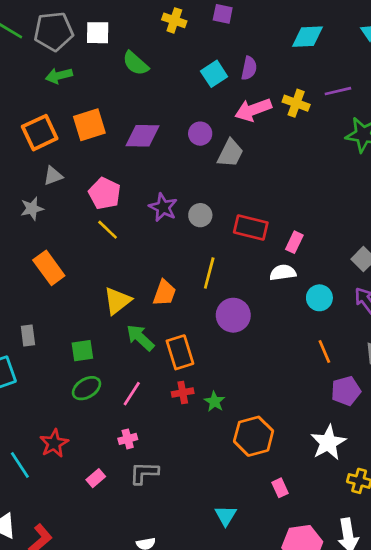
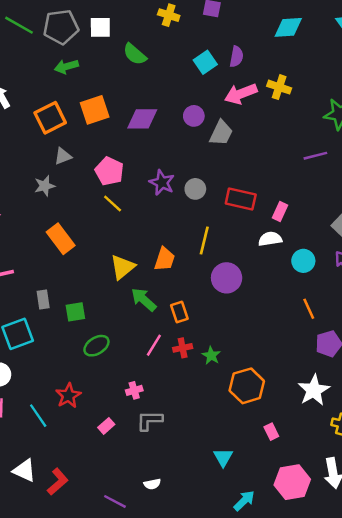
purple line: (338, 91) -> (315, 156), moved
green square: (82, 351) -> (75, 312), moved
orange rectangle: (180, 352) -> (179, 312), size x0.7
pink line: (132, 394) -> (154, 345), moved

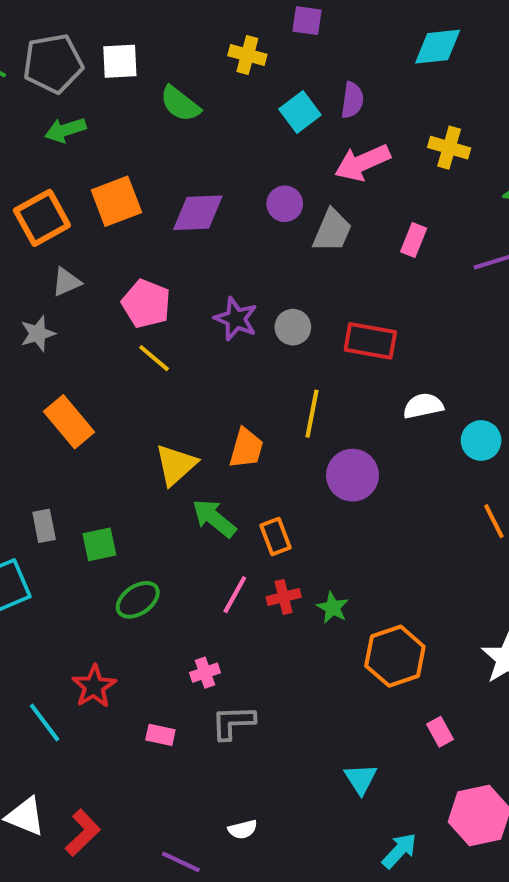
yellow cross: (169, 15) -> (247, 55), moved
yellow cross: (279, 87) -> (449, 148), moved
pink rectangle: (280, 212) -> (414, 240), moved
pink rectangle: (106, 426) -> (160, 735), turned 56

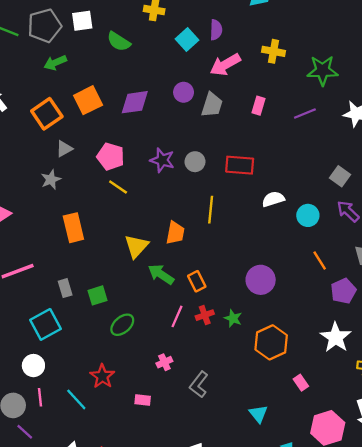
orange rectangle: (69, 422) -> (73, 228), turned 32
purple circle: (352, 475) -> (261, 280), moved
gray L-shape: (233, 722) -> (199, 384), moved, turned -45

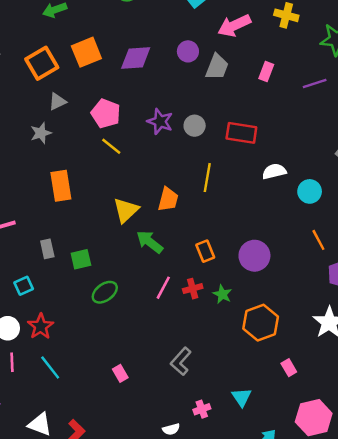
orange rectangle: (197, 281) -> (205, 251), moved
cyan square: (45, 324) -> (24, 286), size x0.6
pink cross: (164, 362) -> (202, 409), moved
red star: (102, 376) -> (41, 326), moved
pink rectangle: (143, 400) -> (120, 373), turned 49

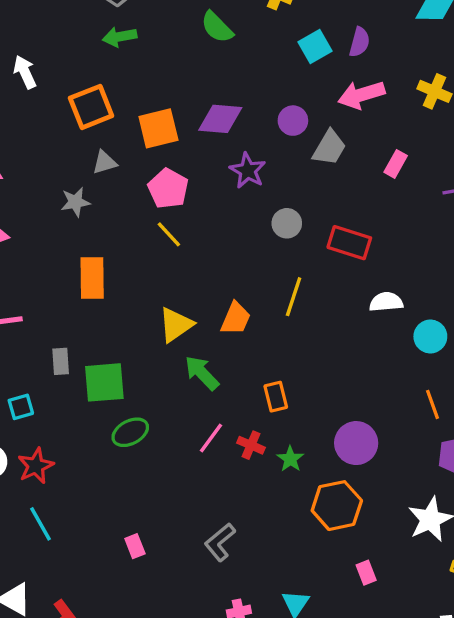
orange square: (86, 52) -> (158, 128), moved
purple star: (160, 121) -> (248, 171), moved
purple circle: (254, 256) -> (356, 443), moved
green square: (81, 259) -> (104, 382), size x1.5
red cross: (193, 289) -> (251, 445), turned 30

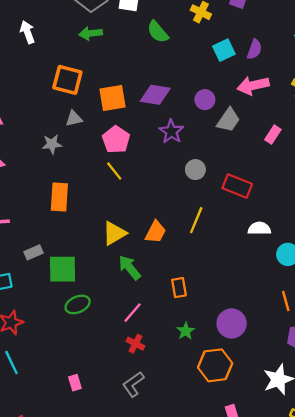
white arrow: (25, 72) -> (27, 32), moved
orange square: (91, 107) -> (67, 80), turned 32
gray rectangle: (61, 361) -> (34, 252), turned 66
red cross: (251, 445) -> (135, 344), moved

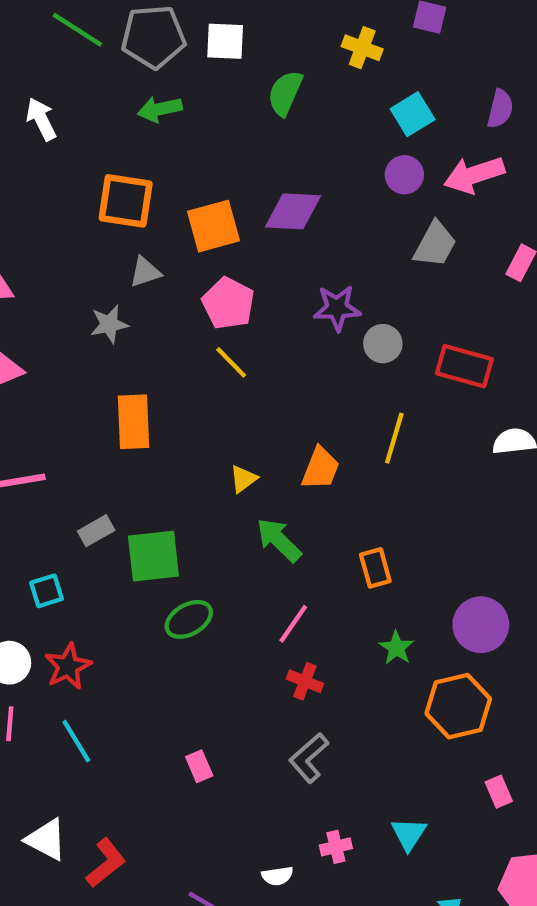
green semicircle: (158, 32) -> (285, 93), turned 70
purple semicircle: (254, 49) -> (500, 109), moved
purple circle: (205, 100) -> (404, 175), moved
purple star: (171, 131) -> (337, 308), moved, turned -30
yellow triangle: (114, 233) -> (243, 479), size x0.6

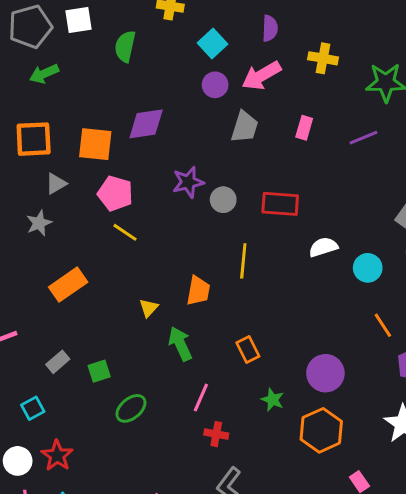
orange square: (214, 226) -> (95, 144), turned 33
orange rectangle: (134, 422) -> (68, 285), turned 69
green arrow: (279, 540) -> (180, 344), turned 32
green square: (153, 556) -> (99, 371), size x0.6

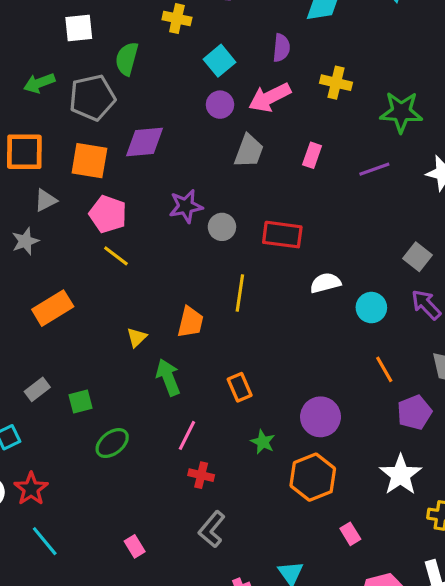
gray pentagon: (30, 27) -> (92, 98), moved

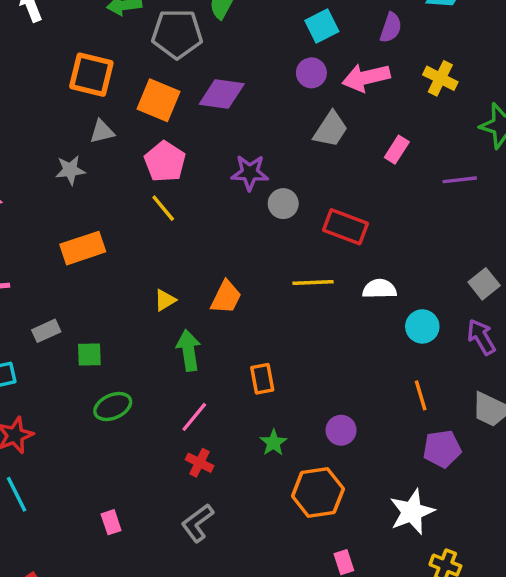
yellow line: (240, 293) -> (313, 282), moved, turned 66
purple circle: (320, 417) -> (341, 430), size x0.7

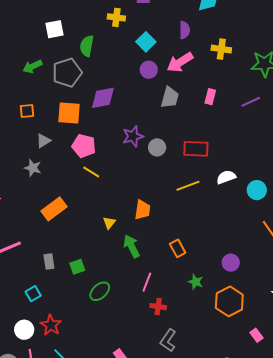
orange square: (91, 75) -> (27, 111), size x0.6
gray star: (70, 170) -> (33, 168), turned -30
gray rectangle: (46, 331) -> (49, 261), turned -56

